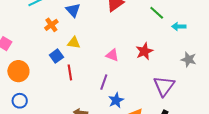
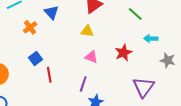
cyan arrow: (179, 26) -> (151, 39), moved
yellow triangle: (74, 43) -> (87, 31), moved

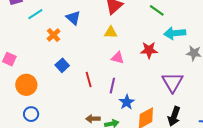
cyan arrow: (151, 39) -> (175, 33), size x1.5
red star: (123, 53) -> (149, 50), turned 30
red line: (49, 75) -> (89, 80), moved

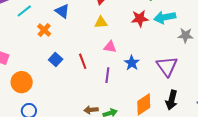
red star: (149, 50) -> (140, 18), moved
red line: (89, 80) -> (83, 61), moved
blue star: (127, 102) -> (132, 63), moved

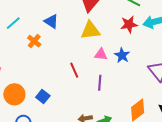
yellow triangle: (101, 22) -> (90, 30), size x1.5
blue square: (56, 59) -> (43, 97), moved
blue star: (132, 63) -> (122, 55), moved

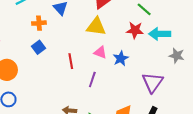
orange cross: (34, 41) -> (39, 23), turned 32
blue square: (43, 97) -> (38, 47), moved

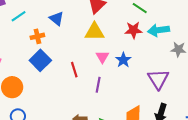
blue square: (38, 47) -> (40, 60), size x1.5
pink triangle: (100, 52) -> (102, 57), turned 48

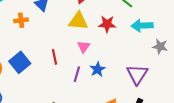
red star: (134, 30) -> (107, 24), moved
blue square: (40, 60) -> (20, 62), moved
blue star: (123, 60) -> (97, 69), moved

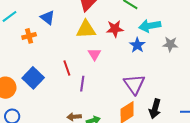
blue star: (97, 69) -> (137, 45), moved
purple line: (77, 74) -> (82, 84), moved
purple triangle: (137, 74) -> (134, 84), moved

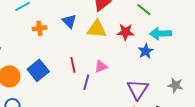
blue triangle: (48, 17) -> (69, 21), moved
gray star: (170, 44) -> (175, 85), moved
pink triangle: (95, 54) -> (101, 67), moved, turned 32

